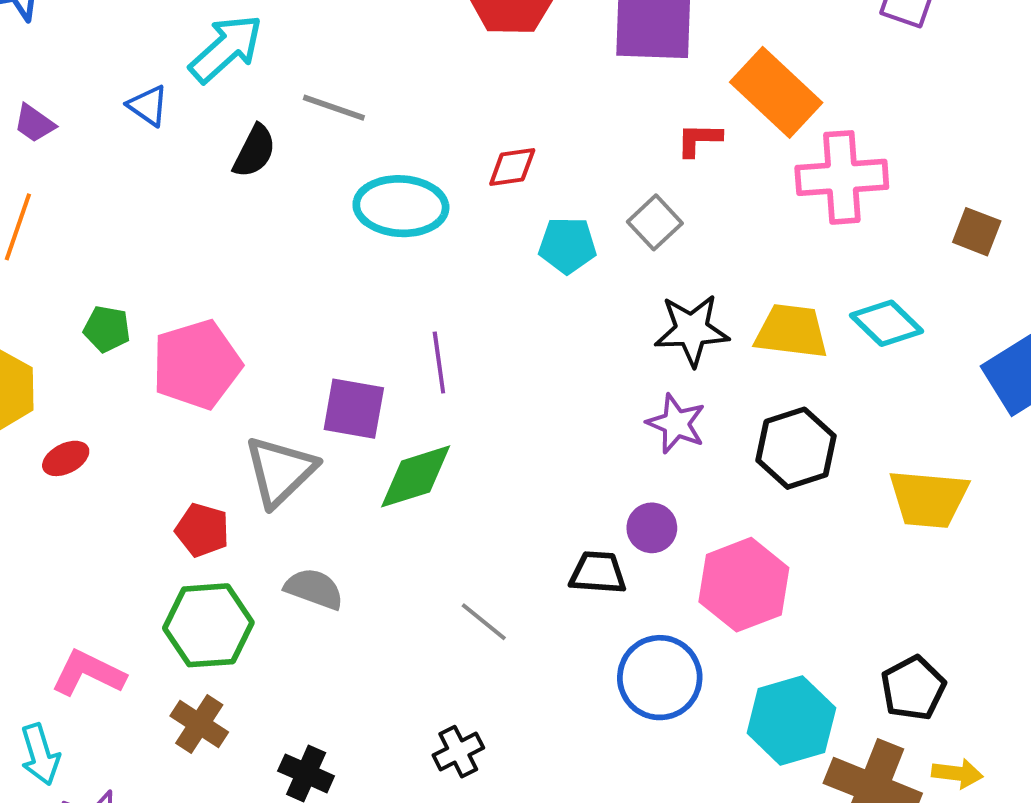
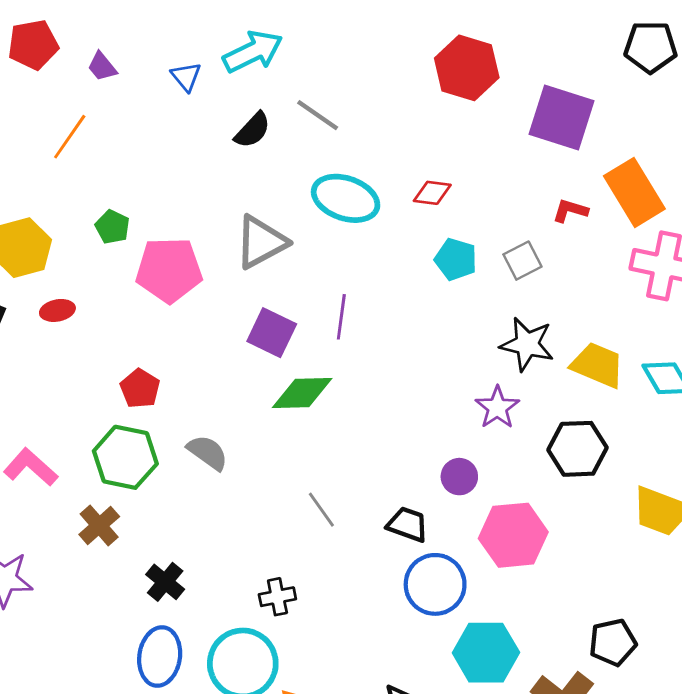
gray triangle: (280, 471) -> (261, 242), moved
black trapezoid: (598, 573) -> (408, 524), moved
cyan hexagon: (791, 720) -> (486, 653), moved

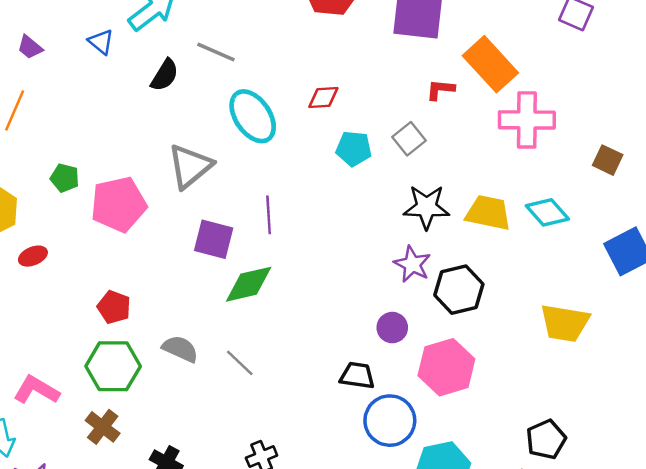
cyan ellipse: (346, 198) -> (253, 116), turned 48
black hexagon: (577, 449) -> (459, 290), moved
gray line: (321, 510) -> (240, 363), moved

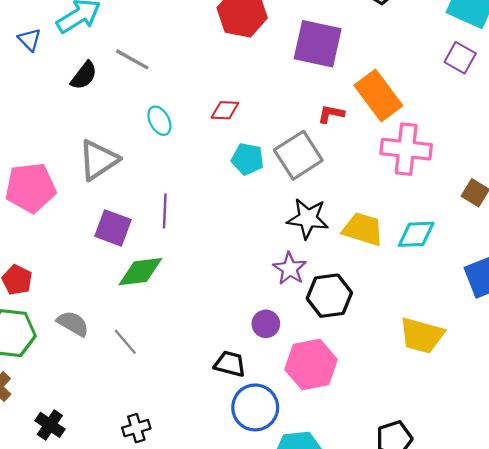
cyan ellipse: (253, 116) -> (159, 121), size x0.6
gray square: (409, 139) -> (298, 155), size x1.6
cyan diamond: (547, 212) -> (416, 234), turned -57

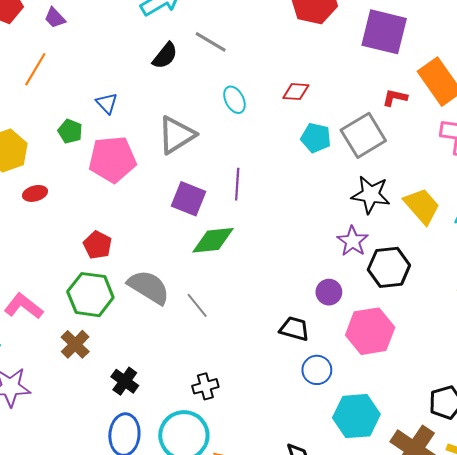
blue triangle: (30, 40) -> (107, 103), moved
yellow trapezoid: (363, 229) -> (422, 206), turned 30
gray semicircle: (73, 324) -> (149, 287), size x1.4
blue circle: (255, 407) -> (317, 370), size x0.7

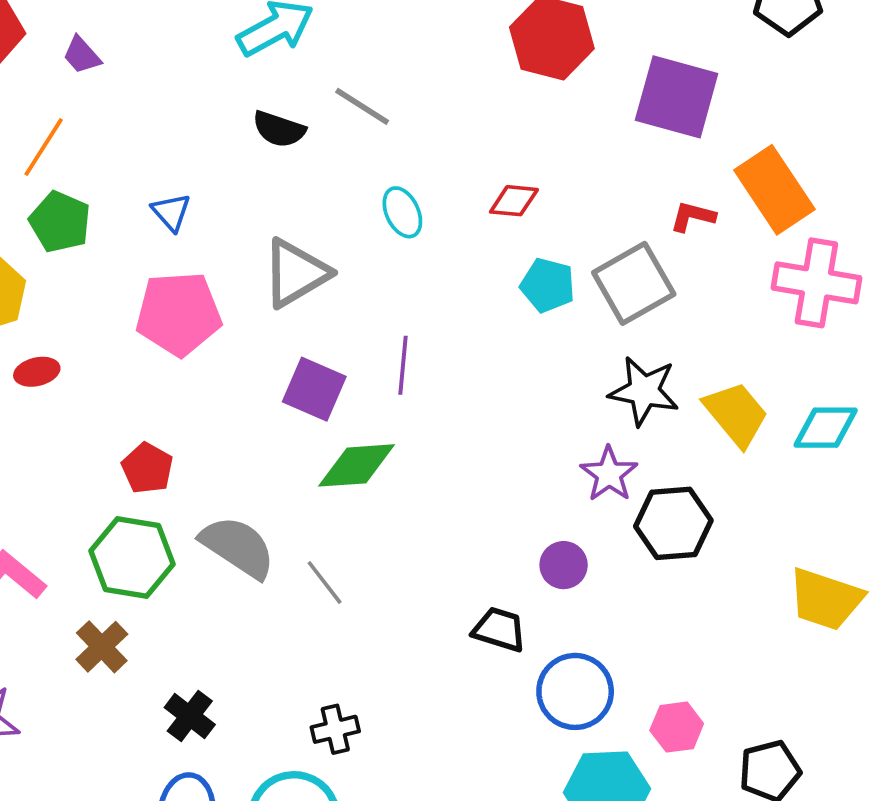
black semicircle: (165, 56) -> (279, 129), turned 68
green pentagon: (70, 131) -> (60, 222), moved, size x1.4
pink hexagon: (370, 331) -> (677, 727), moved, size x0.6
blue circle: (317, 370) -> (575, 691), moved, size x1.4

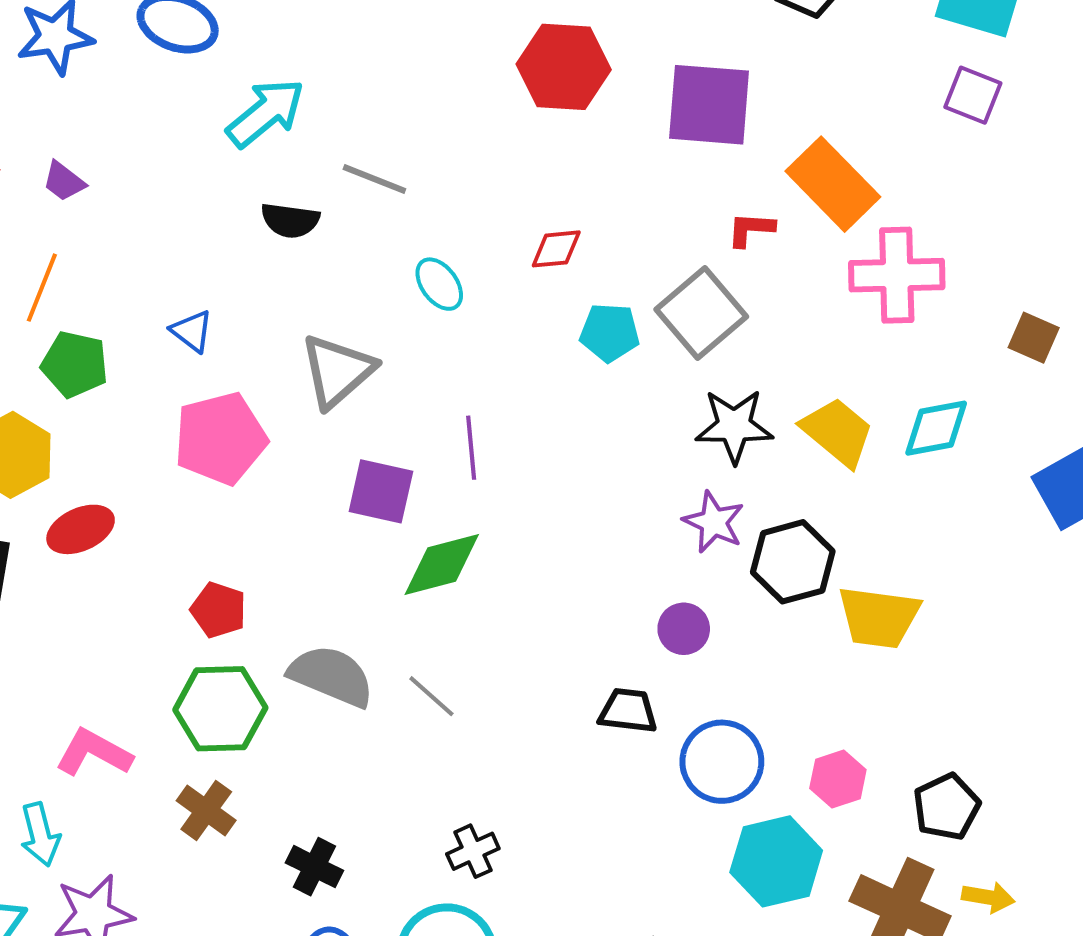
red ellipse: (37, 372) -> (81, 529), size x1.4
yellow trapezoid: (826, 599) -> (879, 617), moved

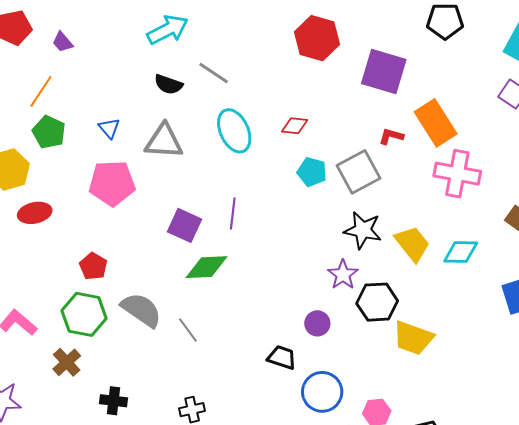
cyan ellipse: (439, 284) -> (234, 131), size x1.6
gray triangle: (337, 371) -> (164, 141), moved, turned 33
black cross: (314, 867) -> (113, 401), turned -32

